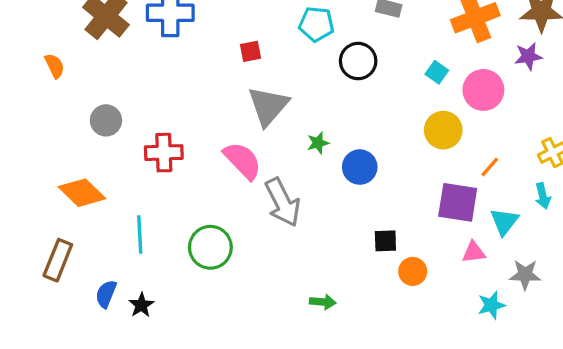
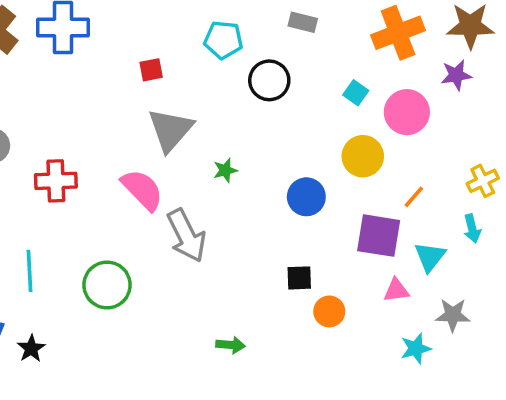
blue circle: (360, 167) -> (306, 197), moved

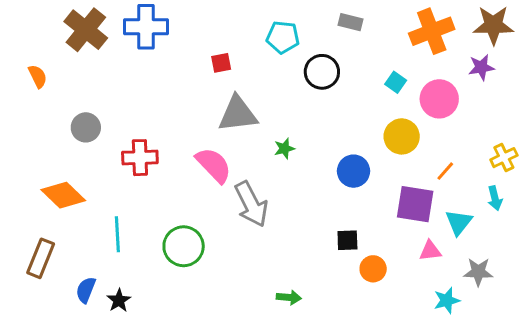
gray triangle: (171, 130) -> (238, 114), turned 42

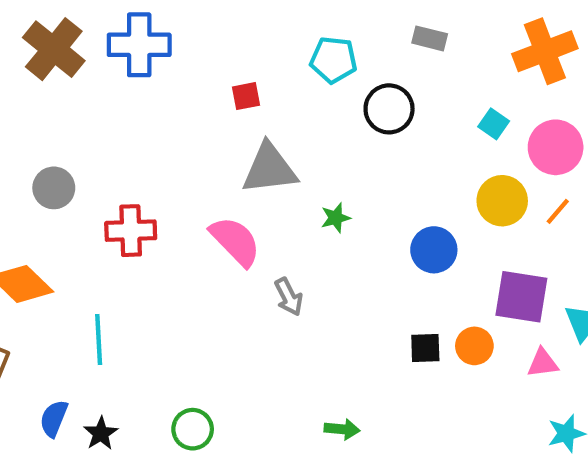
orange line: (445, 171) -> (558, 211), moved
gray arrow: (251, 204) -> (289, 297), size x0.6
green circle: (184, 246) -> (193, 429), moved, size x0.7
orange circle: (373, 269) -> (474, 346), moved

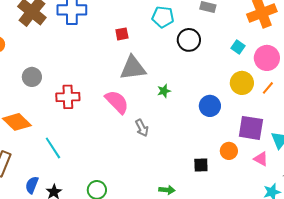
cyan line: (99, 339) -> (53, 148), turned -30
black square: (425, 348) -> (201, 165), moved
pink triangle: (543, 363) -> (261, 159), turned 35

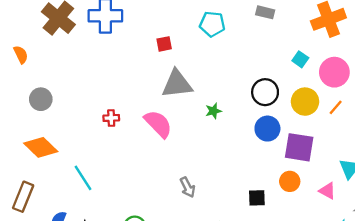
black circle: (189, 40) -> (265, 92), moved
gray circle: (32, 77) -> (41, 99), moved
red cross: (68, 97) -> (111, 118), moved, size x0.6
gray arrow: (142, 128) -> (188, 187), moved
purple square: (251, 128) -> (299, 147), moved

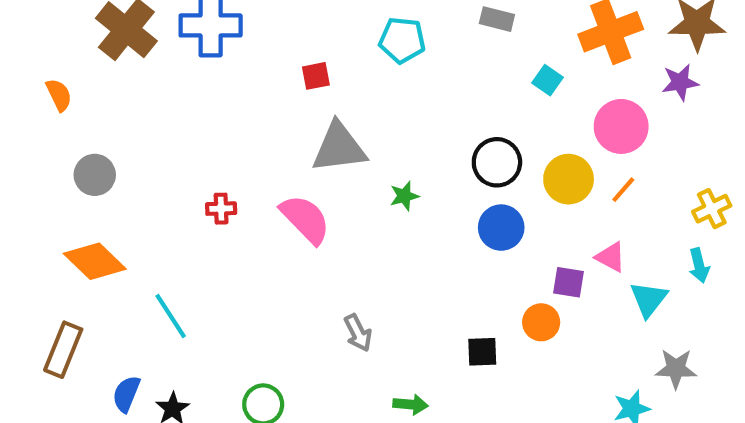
cyan square: (300, 59) -> (547, 80), moved
purple square: (299, 147) -> (569, 282), moved, size x0.6
pink triangle: (327, 191) -> (611, 257), moved

